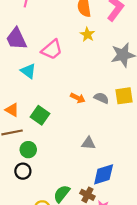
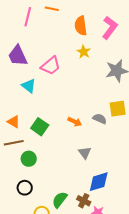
orange arrow: (78, 98) -> (75, 122), moved
gray semicircle: (101, 98) -> (100, 119), moved
gray triangle: (88, 143) -> (85, 153), turned 48
black circle: (23, 171) -> (25, 188), moved

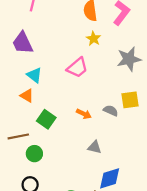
pink trapezoid: (51, 66) -> (77, 68), moved
orange triangle: (14, 122) -> (27, 96), moved
gray triangle: (85, 153) -> (95, 147), turned -40

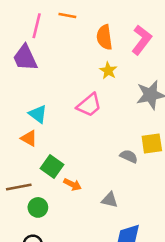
purple trapezoid: (23, 43) -> (25, 58), moved
orange arrow: (84, 114) -> (72, 184), moved

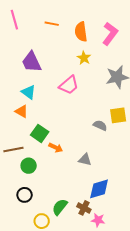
orange line: (67, 16) -> (52, 24), moved
pink line: (37, 26) -> (14, 20), moved, turned -30
purple trapezoid: (25, 58) -> (32, 62), moved

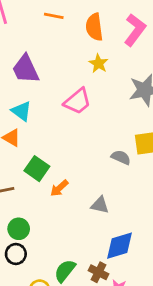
orange arrow: (56, 148) -> (59, 188), turned 112
green circle: (29, 166) -> (19, 229), moved

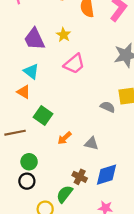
yellow star: (98, 63) -> (63, 35), moved
orange arrow: (59, 188) -> (65, 138), moved
brown cross: (98, 272) -> (80, 177), moved

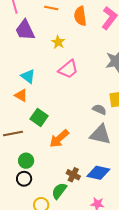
purple trapezoid: (34, 39) -> (25, 30), moved
orange arrow: (65, 138) -> (59, 139), size x1.5
gray triangle: (91, 143) -> (100, 135), moved, size x1.6
blue diamond: (107, 175) -> (98, 173), turned 30

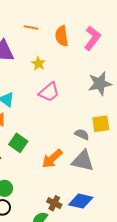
orange arrow: (59, 139) -> (52, 159), moved

